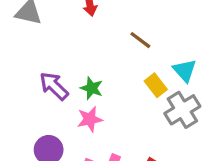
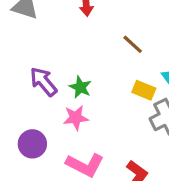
yellow rectangle: (156, 85) -> (144, 90), turned -35

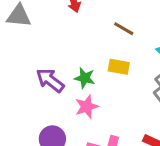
yellow rectangle: (144, 90) -> (119, 67), moved

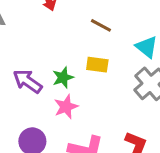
green star: (85, 78) -> (63, 78), turned -30

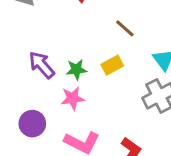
yellow rectangle: (97, 65) -> (112, 65), turned -50

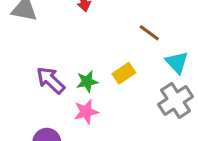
brown line: (125, 28) -> (149, 33), moved

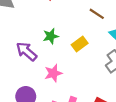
green star: (87, 81) -> (51, 36), moved

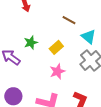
pink star: (53, 73) -> (57, 71), moved

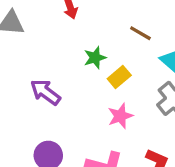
green star: (31, 43) -> (95, 58), moved

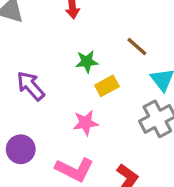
pink star: (120, 116) -> (86, 123), moved

